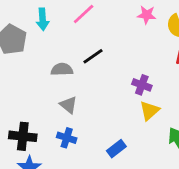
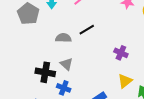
yellow triangle: (149, 111) -> (125, 81), moved
black cross: (23, 136) -> (45, 72), moved

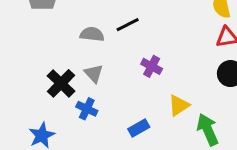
purple cross: (121, 53) -> (152, 66), moved
black cross: (45, 72) -> (61, 83), turned 30

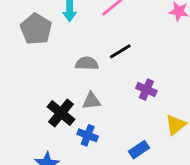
gray triangle: (94, 73) -> (92, 101), turned -48

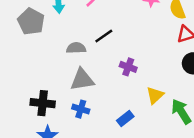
gray triangle: (92, 101) -> (82, 80), size x1.5
black cross: (61, 113) -> (43, 103), moved, turned -30

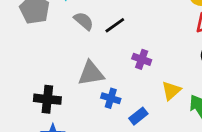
gray semicircle: (76, 48) -> (84, 21), moved, turned 42
blue cross: (81, 109) -> (111, 98), moved

